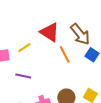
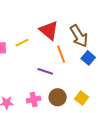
purple line: (23, 76) -> (45, 71), moved

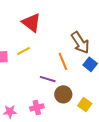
red triangle: (49, 30) -> (31, 23), moved
brown circle: (58, 97) -> (63, 94), moved

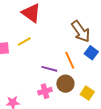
orange line: (63, 61) -> (70, 60), moved
pink cross: (37, 107) -> (45, 91), moved

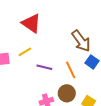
purple line: (49, 69) -> (44, 67), moved

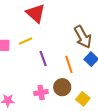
purple line: (44, 67) -> (43, 59), turned 49

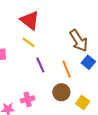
yellow line: (26, 41) -> (29, 42), moved, turned 64
pink cross: (41, 93) -> (28, 99), moved

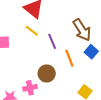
purple line: (40, 65) -> (52, 41), moved
brown circle: (61, 92) -> (47, 73), moved

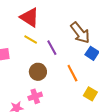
orange line: (69, 58) -> (72, 73), moved
brown circle: (47, 73) -> (38, 72), moved

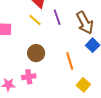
purple line: (52, 48) -> (57, 17), moved

